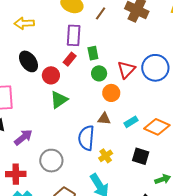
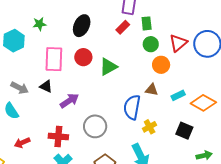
black ellipse: (28, 61) -> (82, 26), turned 55
red circle: (51, 75) -> (83, 57), moved

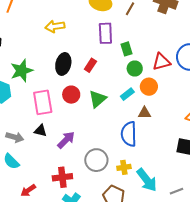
green star: (39, 24) -> (22, 71), size x1.6
red rectangle: (123, 27) -> (90, 65), moved
red triangle: (178, 43) -> (161, 62), turned 36
cyan rectangle: (178, 95) -> (127, 94), moved
yellow cross: (150, 127) -> (124, 167), moved, turned 32

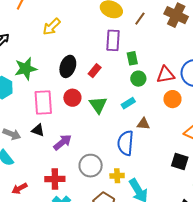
yellow arrow: (55, 26) -> (52, 27), moved, turned -42
orange circle: (149, 87) -> (172, 99), moved
green triangle: (98, 99) -> (98, 105), turned -30

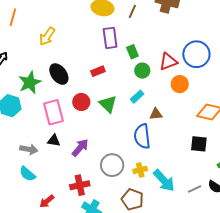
black ellipse: (68, 66) -> (59, 74), moved, turned -45
red rectangle: (95, 71) -> (98, 71), turned 40

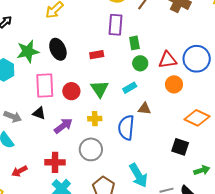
red circle: (81, 102) -> (71, 91), moved
yellow cross: (140, 170) -> (95, 119), moved

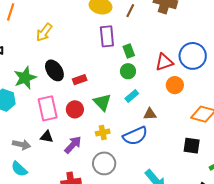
red rectangle: (97, 55) -> (80, 80), moved
green circle: (140, 63) -> (128, 71), moved
blue semicircle: (126, 128) -> (135, 136), turned -110

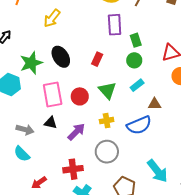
red rectangle: (80, 80) -> (97, 59), moved, turned -48

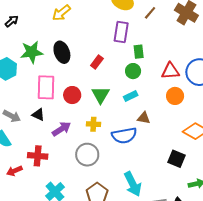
red cross: (73, 169) -> (38, 156), moved

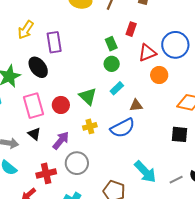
purple rectangle: (121, 32) -> (54, 42), moved
red rectangle: (97, 62) -> (131, 29), moved
black triangle: (38, 115) -> (34, 134), turned 32
gray circle: (87, 155) -> (77, 163), moved

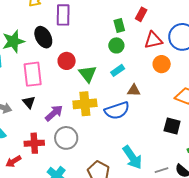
red circle: (61, 105) -> (67, 61), moved
yellow cross: (90, 126) -> (85, 104), size x1.6

